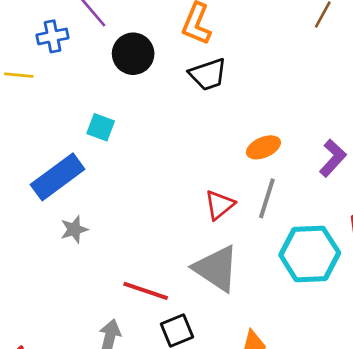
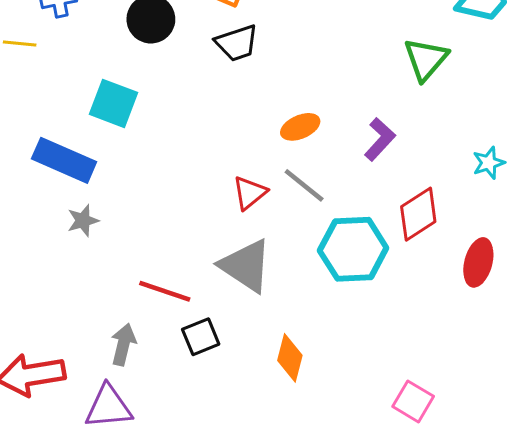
cyan square: (101, 127) -> (113, 103), size x1.5
blue rectangle: (58, 177) -> (64, 160), turned 60
gray line: (267, 198) -> (304, 185), turned -69

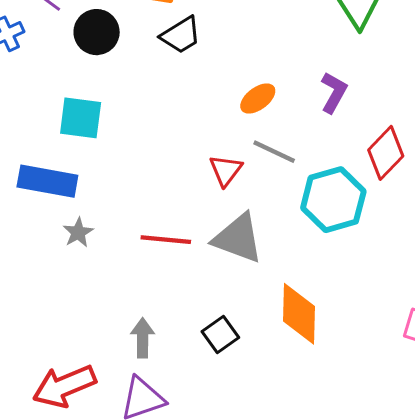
red line: (165, 291) -> (166, 240), moved
black square: (201, 337) -> (220, 334), moved
orange diamond: (290, 358) -> (299, 314), size x1.4

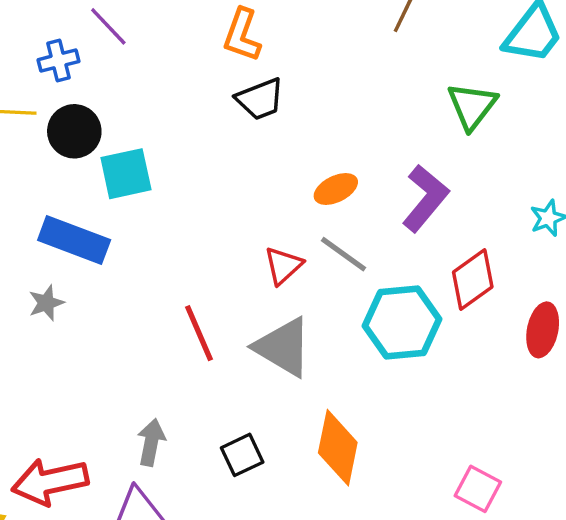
black circle: (97, 32) -> (74, 131), moved
purple L-shape: (334, 92) -> (425, 198), size x1.4
cyan square: (81, 118) -> (126, 174), turned -30
gray star: (78, 233) -> (46, 303), moved
red line: (166, 240) -> (199, 333), turned 51

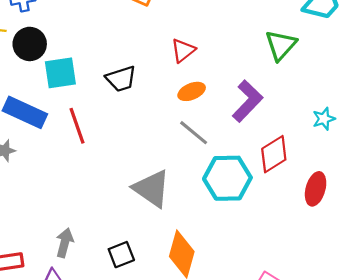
black trapezoid: (260, 99) -> (121, 79), moved
red triangle: (283, 266) -> (183, 50), moved
red line: (199, 333) -> (77, 126), moved

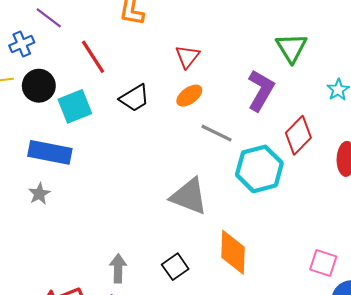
green triangle: (281, 45) -> (291, 48), moved
orange ellipse: (192, 91) -> (189, 96), moved
red line: (77, 126) -> (93, 57), moved

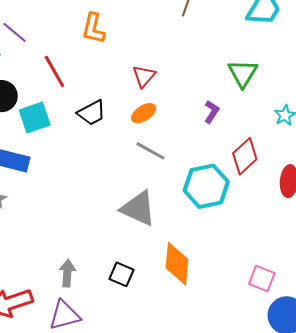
purple L-shape: (261, 90) -> (212, 112), size x0.6
gray line: (216, 133) -> (150, 151), moved
black square: (175, 267) -> (121, 274), turned -35

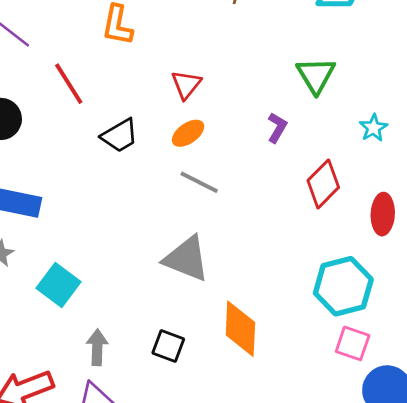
cyan square: (35, 117) -> (58, 285), moved, turned -32
cyan hexagon: (206, 186) -> (343, 286), moved

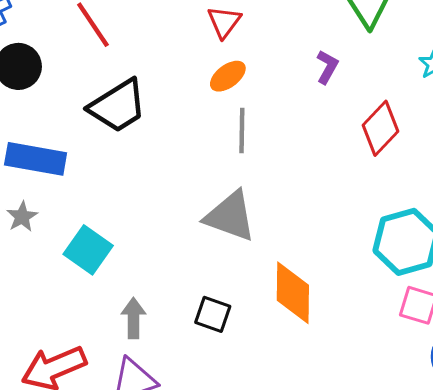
black trapezoid: (120, 136) -> (118, 106), moved, size x1.4
gray line: (199, 182) -> (242, 131), turned 66

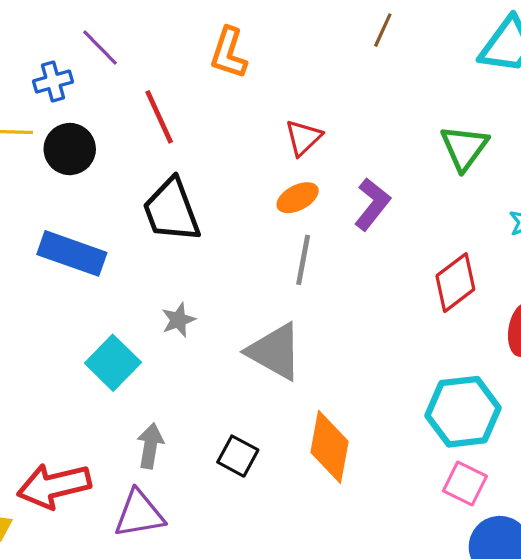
purple L-shape: (327, 67) -> (372, 204), moved, size x1.4
black trapezoid: (118, 106) -> (171, 210), turned 92
gray star: (22, 217) -> (178, 320), moved

